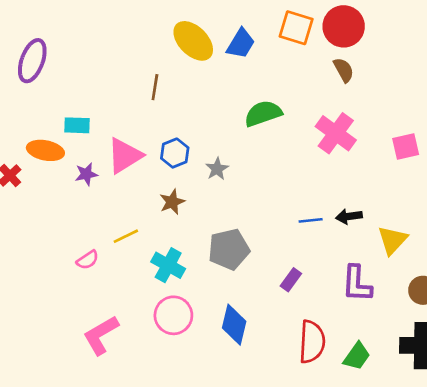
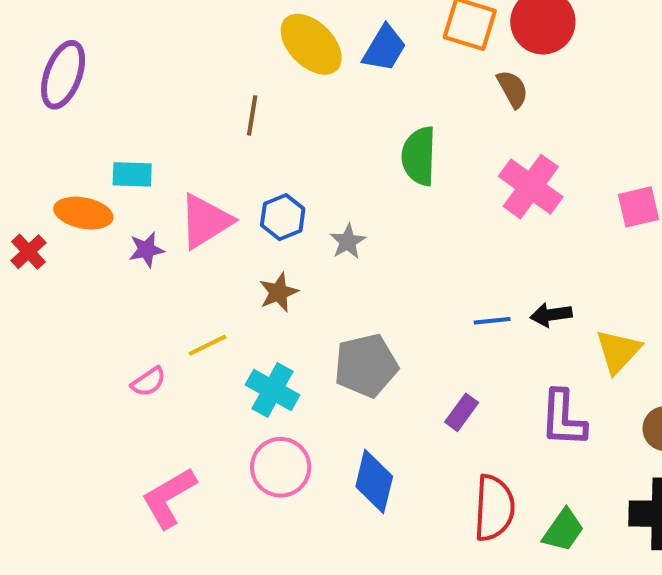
brown semicircle: (344, 70) -> (512, 89), moved
green semicircle: (263, 113) -> (419, 156), turned -69

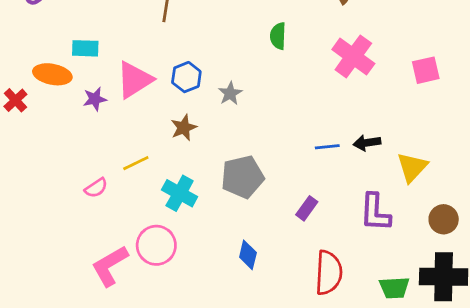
green semicircle: (419, 156) -> (278, 36), size x0.7
pink circle: (281, 467) -> (156, 245), moved
blue diamond: (374, 481) -> (248, 255), size x0.7
green trapezoid: (563, 530) -> (394, 288), moved, turned 52

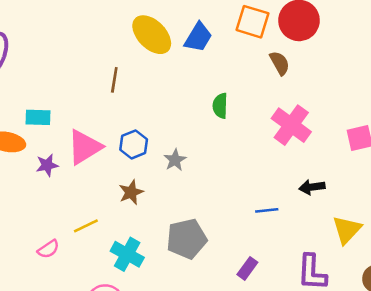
black arrow: (367, 143) -> (312, 187), moved

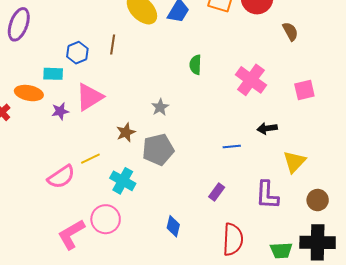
brown semicircle: (280, 63) -> (290, 31), moved
blue hexagon: (134, 144) -> (77, 53), moved
gray pentagon: (187, 239) -> (158, 150), moved
pink semicircle: (48, 249) -> (61, 177), size x1.6

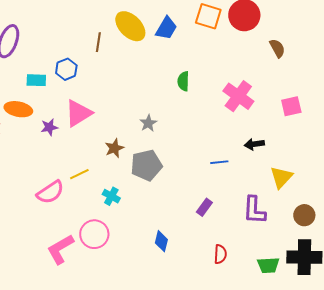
brown line: (113, 45) -> (98, 42), moved
cyan rectangle: (53, 74) -> (36, 80), moved
cyan cross: (123, 181) -> (111, 196), size x0.7
red semicircle: (233, 239) -> (220, 254), size x0.6

